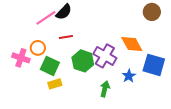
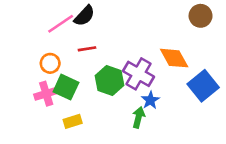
pink cross: (21, 58) -> (46, 94), moved, turned -36
blue square: (154, 65) -> (203, 86), turned 35
blue star: (129, 76) -> (150, 100), moved
yellow rectangle: (55, 84) -> (73, 121), moved

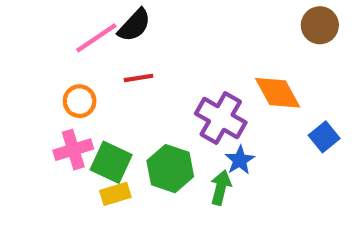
green hexagon: (109, 80) -> (170, 169), moved
blue square: (203, 86) -> (324, 137), size x0.6
green square: (66, 87) -> (111, 162), moved

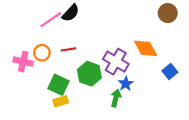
red line: (139, 78) -> (68, 49), moved
pink cross: (73, 150) -> (23, 62), moved, turned 30
green hexagon: (170, 169) -> (89, 74), moved

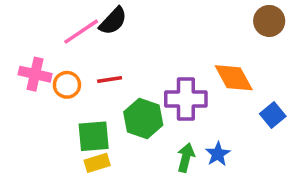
pink cross: (23, 62) -> (35, 74), moved
purple cross: (116, 62) -> (186, 99), turned -30
blue star: (126, 84) -> (218, 154), moved
green square: (58, 85) -> (94, 136), turned -30

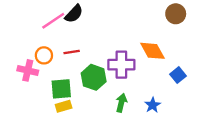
pink cross: (35, 74) -> (28, 70), moved
blue star: (218, 154) -> (153, 105), moved

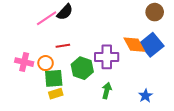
orange circle: (44, 55) -> (46, 63), moved
blue square: (178, 75) -> (152, 45), moved, size x1.6
blue star: (153, 105) -> (145, 96), moved

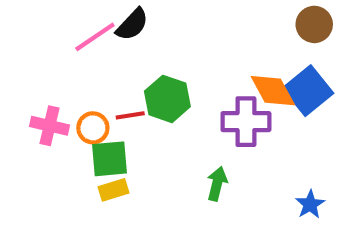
red line: (63, 46) -> (130, 115), moved
purple cross: (107, 57) -> (246, 122), moved
green hexagon: (82, 68) -> (167, 99), moved
blue star: (145, 96) -> (310, 204), moved

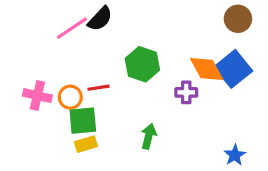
green hexagon: (167, 99) -> (142, 64), moved
purple cross: (246, 122) -> (186, 92), size x0.6
green arrow: (217, 184) -> (149, 136), moved

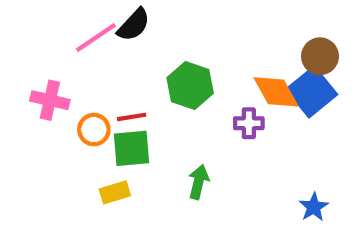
brown circle: (238, 19) -> (320, 56), moved
pink cross: (37, 96) -> (50, 100), moved
green square: (83, 121) -> (132, 148), moved

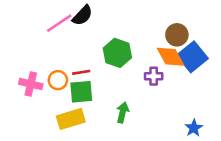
brown circle: (320, 56) -> (177, 35), moved
pink cross: (50, 100) -> (31, 84), moved
yellow rectangle: (115, 192) -> (71, 119), size x1.5

